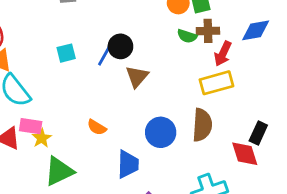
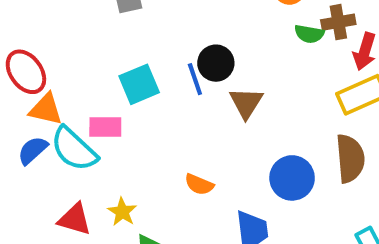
cyan square: (66, 53) -> (139, 84), size x1.4
blue line: (105, 55) -> (195, 79), turned -40
pink rectangle: (31, 126) -> (105, 127), moved

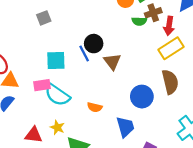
cyan square: (139, 84) -> (56, 61), turned 30
cyan semicircle: (74, 149) -> (57, 95), moved

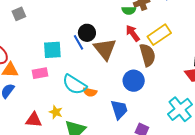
gray square: (44, 18) -> (19, 14), moved
red arrow: (169, 26) -> (133, 33), moved, turned 138
brown triangle: (112, 62) -> (105, 49), size x1.4
brown semicircle: (170, 82) -> (148, 55), moved
cyan semicircle: (57, 95) -> (74, 85), moved

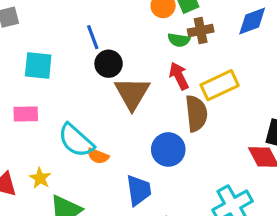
blue line: (78, 42) -> (93, 37), moved
cyan square: (52, 50) -> (38, 65), moved

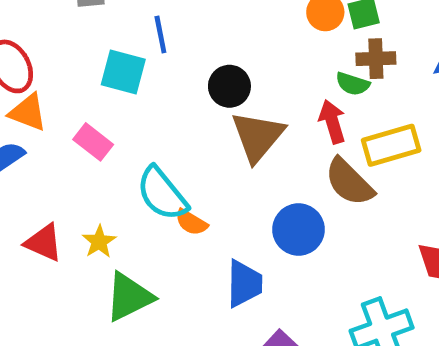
blue line: (93, 37) -> (160, 34), moved
green semicircle: (179, 40) -> (353, 84), moved
brown semicircle: (196, 113) -> (349, 182), turned 132
pink rectangle: (26, 114) -> (93, 142), turned 30

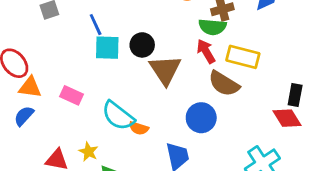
cyan square: (123, 72) -> (107, 48), moved
green semicircle: (353, 84) -> (212, 27), size x1.4
yellow rectangle: (391, 145) -> (243, 57), turned 44

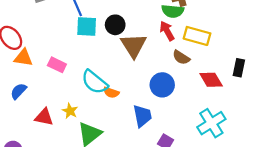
brown semicircle: (224, 84) -> (181, 57), size x0.7
blue semicircle: (24, 116) -> (18, 91), moved
red diamond: (287, 118) -> (211, 80), moved

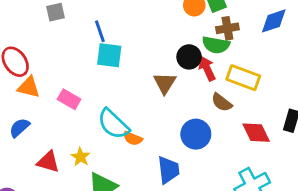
black circle: (115, 25) -> (189, 57), moved
brown triangle: (134, 45) -> (165, 83), size x0.7

